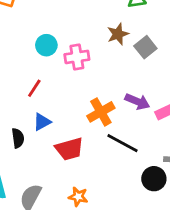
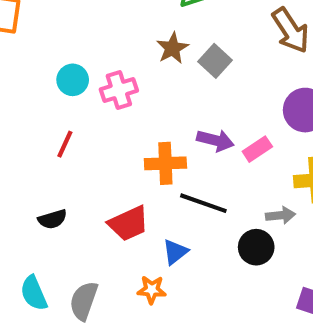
orange cross: (101, 112) -> (165, 163), turned 36
blue triangle: (42, 122) -> (175, 252), moved
black semicircle: (18, 138) -> (52, 219), turned 90

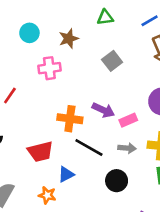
brown star: (172, 48) -> (69, 39), moved
cyan circle: (73, 80) -> (29, 33), moved
gray arrow: (280, 215) -> (127, 148), moved

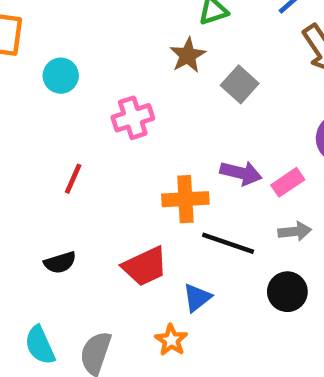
cyan circle: (29, 33) -> (61, 76), moved
brown star: (69, 39) -> (188, 55), moved
orange star: (47, 195) -> (171, 340), turned 30

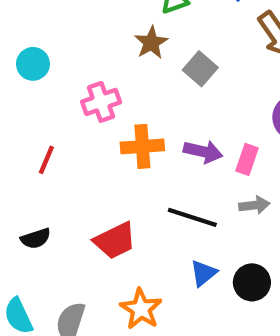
pink rectangle: (288, 182) -> (247, 159), turned -36
orange cross: (185, 199) -> (142, 146), moved
black circle: (287, 292) -> (252, 282), moved
blue triangle: (197, 298) -> (203, 273), moved
orange star: (171, 340) -> (141, 309), size x1.4

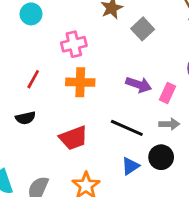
orange cross: (142, 146) -> (80, 82), moved
black semicircle: (36, 238) -> (25, 118), moved
black circle: (252, 282) -> (161, 157), moved

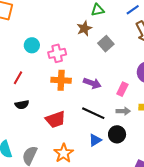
cyan circle: (31, 14) -> (32, 45), moved
red line: (33, 79) -> (18, 78), moved
purple arrow: (139, 85) -> (92, 83), moved

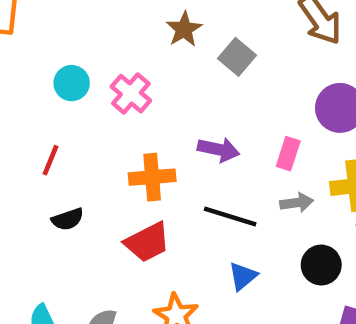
pink cross: (57, 53) -> (131, 94), turned -30
orange cross: (61, 80) -> (152, 177), moved
black circle: (117, 134) -> (321, 265), moved

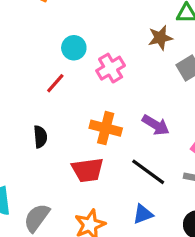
red line: (50, 160) -> (55, 83), moved
black semicircle: (68, 219) -> (40, 137), turned -95

